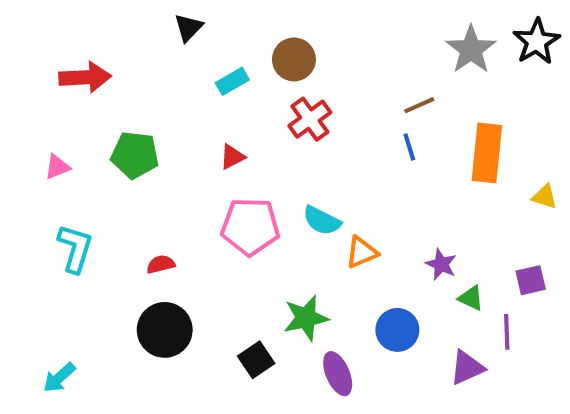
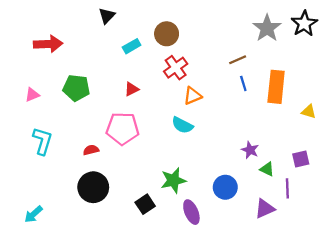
blue line: (409, 147) -> (243, 83), moved
pink pentagon: (250, 226) -> (123, 129), moved
orange triangle: (362, 252) -> (193, 96), moved

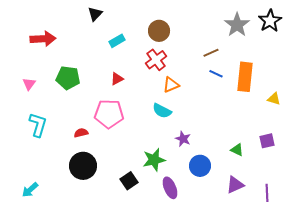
brown circle: (167, 34) -> (159, 31), moved
blue line: (243, 83) -> (216, 74), turned -48
pink triangle: (32, 95) -> (29, 84), turned -32
purple star: (250, 150) -> (183, 139), moved
purple line: (287, 188) -> (267, 193), moved

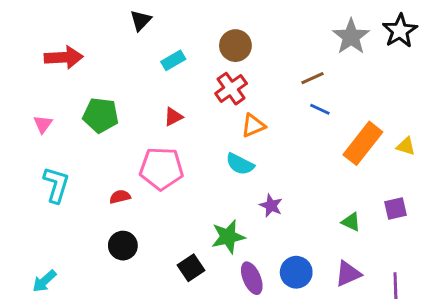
orange rectangle: (245, 77) -> (363, 143), moved, turned 32
black circle: (83, 166) -> (123, 246), size x0.7
blue circle: (200, 166) -> (296, 272), moved

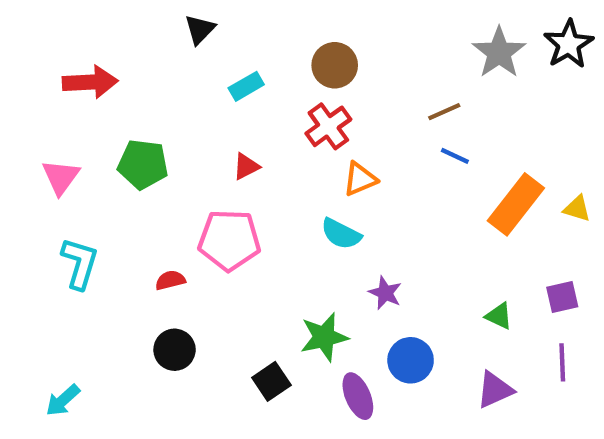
pink triangle: (43, 124) -> (61, 177), size x1.4
blue circle: (296, 272) -> (411, 360), moved
purple line: (395, 286) -> (562, 362), moved

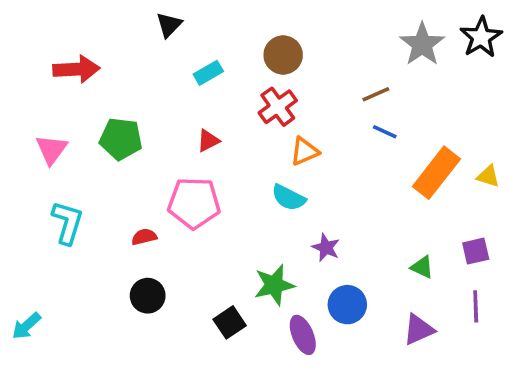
cyan arrow: (63, 400) -> (26, 326), moved

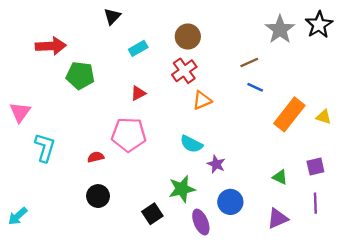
green pentagon: (121, 139) -> (80, 75), moved
pink triangle: (51, 149) -> (20, 112), moved
cyan semicircle: (288, 198) -> (191, 144), moved

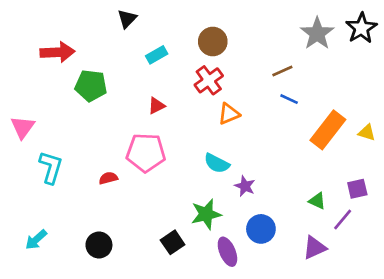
black circle: (98, 196) -> (99, 245), moved
purple line: (315, 203) -> (343, 220), moved, turned 42
cyan arrow: (18, 216) -> (36, 240), moved

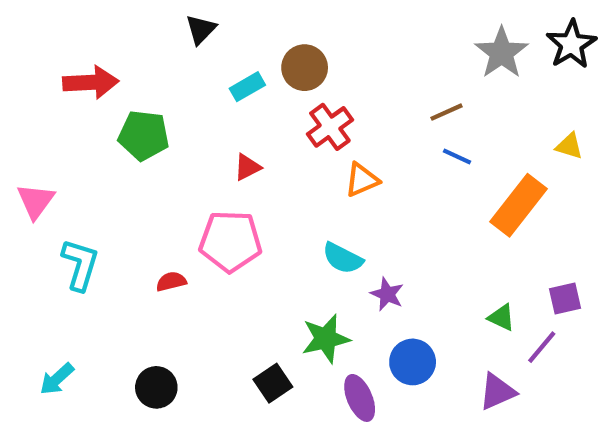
brown circle: (213, 41) -> (305, 68), moved
yellow triangle: (367, 133) -> (569, 146), moved

